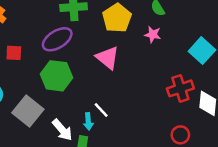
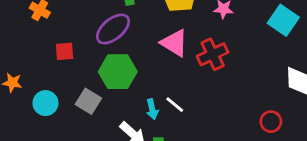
red cross: (180, 88) -> (213, 54), moved
gray square: (28, 111) -> (88, 101), moved, size x0.7
cyan arrow: (88, 121) -> (152, 109), moved

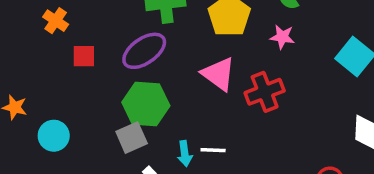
red square: (64, 51) -> (84, 56), moved
gray square: (88, 101) -> (132, 138), moved, turned 30
white line: (175, 105) -> (213, 150), turned -42

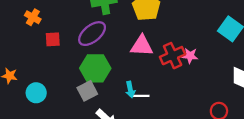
pink star: (282, 37) -> (190, 56), moved
pink triangle: (219, 74) -> (142, 46), turned -30
cyan arrow: (185, 154) -> (130, 90), moved

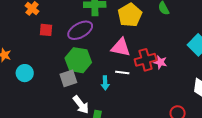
white line: (141, 96) -> (122, 73), moved

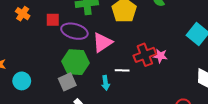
red square: (46, 30) -> (53, 20), moved
purple ellipse: (80, 30) -> (74, 31), turned 50
pink triangle: (121, 47) -> (102, 43), moved, turned -40

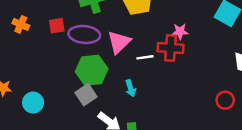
red cross: (145, 55) -> (171, 48), turned 35
pink star: (160, 56) -> (180, 32), moved
white line: (122, 70) -> (145, 57), moved

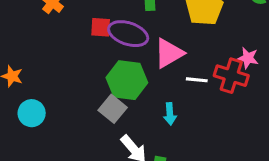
red square: (57, 26) -> (101, 27), moved
gray square: (86, 95) -> (113, 109), turned -30
cyan circle: (33, 103) -> (32, 113), moved

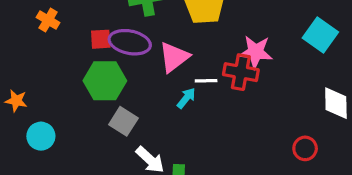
pink star: (248, 58) -> (256, 52), size x1.5
green hexagon: (127, 80) -> (105, 81), moved
cyan arrow: (170, 114) -> (186, 98), moved, turned -130

